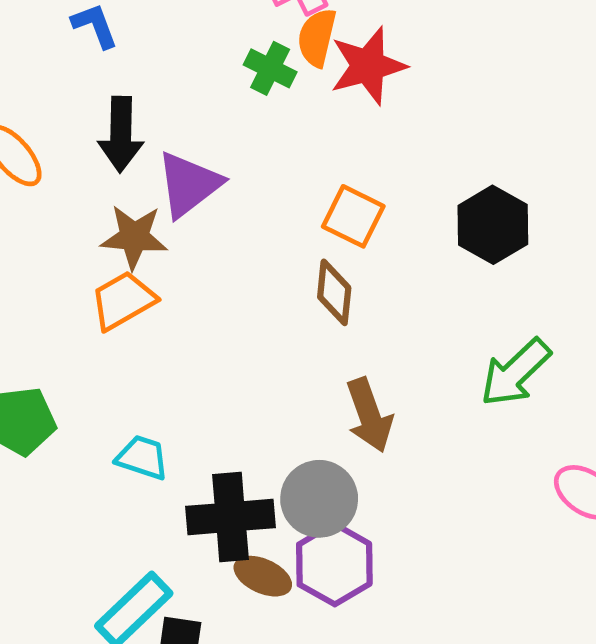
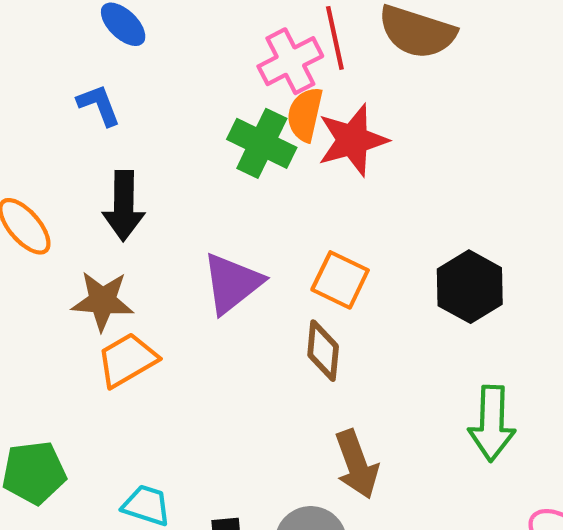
green cross: (270, 68) -> (262, 143), size x1.4
purple triangle: (189, 184) -> (232, 283), moved
brown star: (134, 237) -> (102, 301), moved
green arrow: (515, 372) -> (492, 423), turned -44

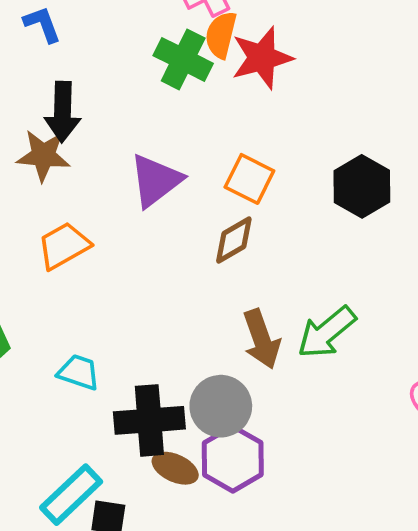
brown star: (102, 301) -> (43, 156), moved
brown diamond: (323, 351) -> (234, 240), turned 54
green arrow: (492, 423) -> (327, 332), moved, turned 48

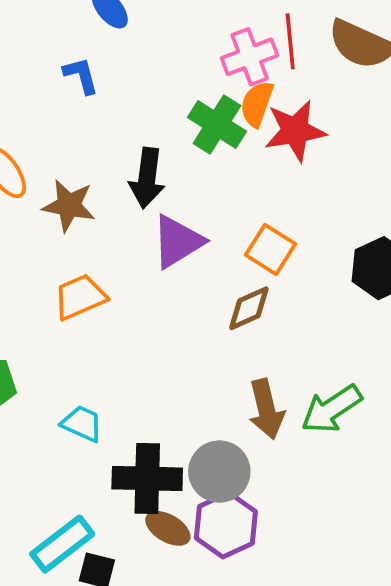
black arrow: (63, 112) -> (147, 178), moved

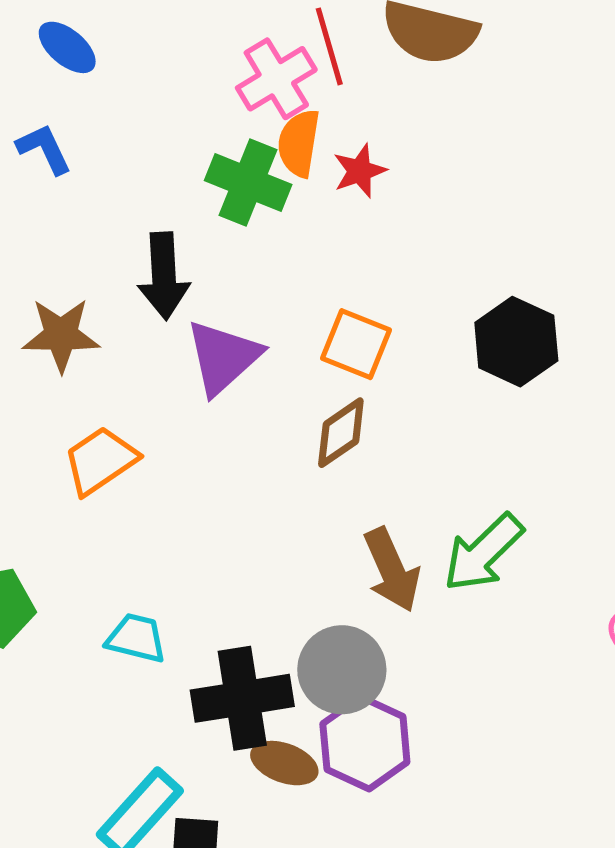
red star: (295, 131) -> (360, 171), size x0.6

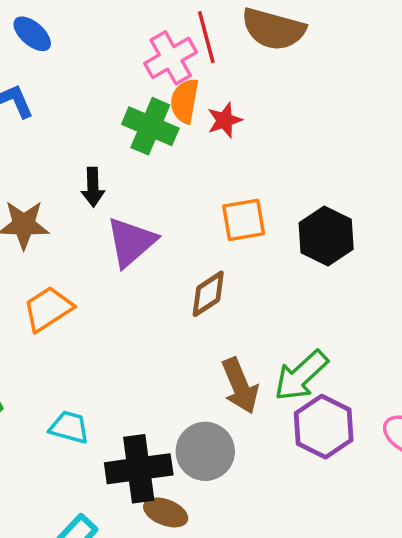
black arrow: (164, 276) -> (93, 187), size x0.7
orange square: (356, 344) -> (244, 220), moved, turned -33
purple hexagon: (365, 743) -> (324, 427), moved

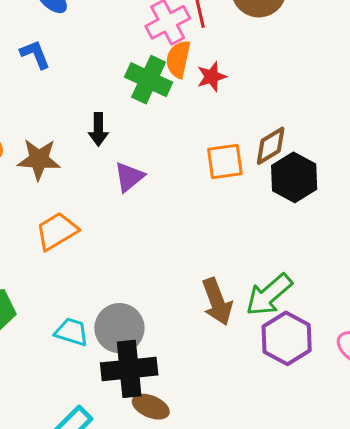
purple triangle: (131, 242) -> (129, 177), size x0.7
brown diamond: (208, 294) -> (271, 146), moved
gray circle: (205, 451) -> (119, 328), moved

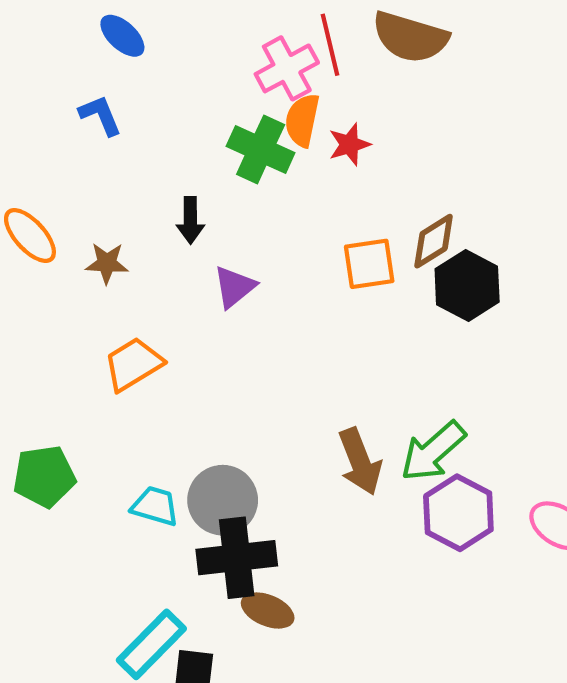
brown star: (39, 159) -> (107, 263), size x0.7

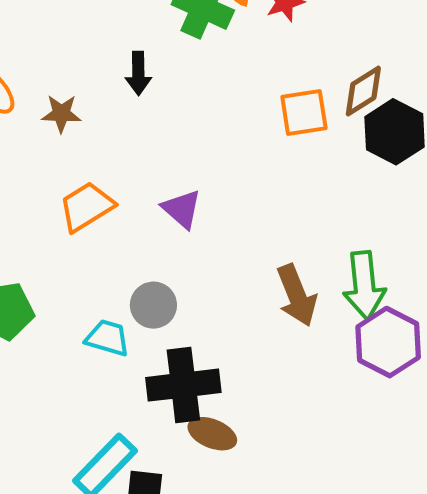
purple triangle: (234, 287) -> (182, 209), moved, turned -39
green arrow: (433, 451) -> (364, 285), turned -54
gray circle: (223, 500) -> (153, 305), moved, size x0.7

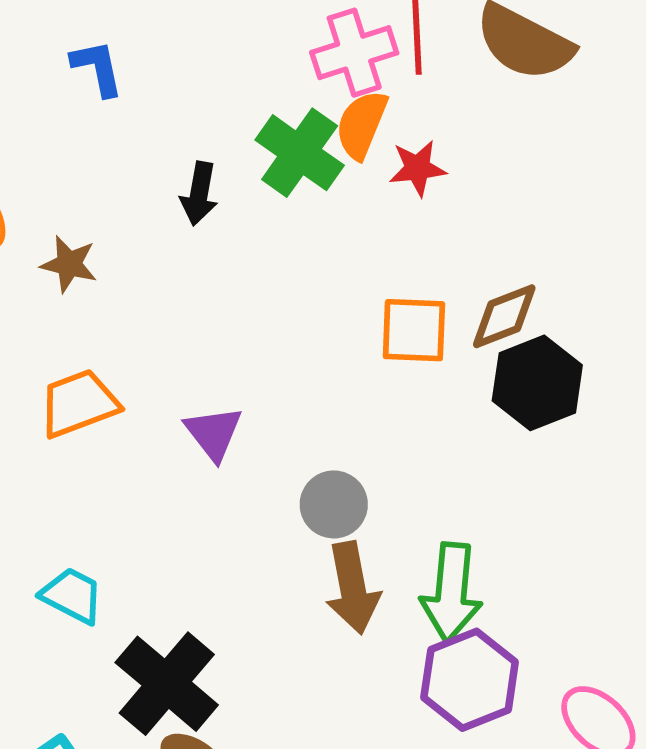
black arrow: (138, 73) -> (199, 194), moved
gray circle: (153, 305) -> (334, 504), moved
black cross: (183, 385) -> (167, 684), turned 36

